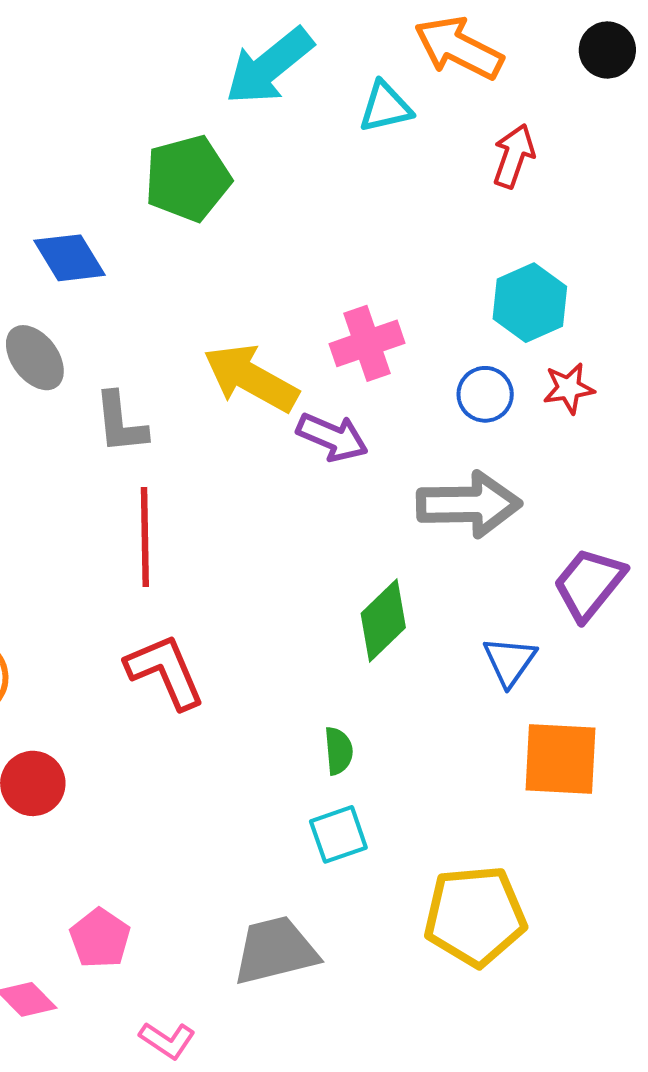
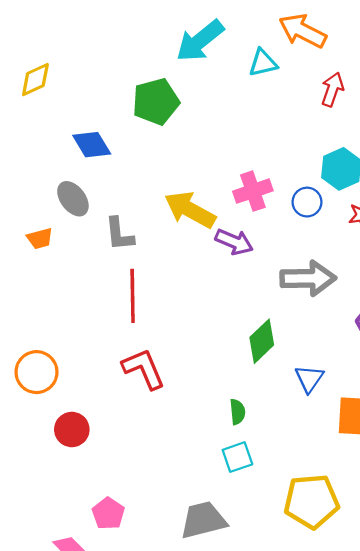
blue circle: (485, 394) -> (307, 202), moved
blue triangle: (510, 661) -> (309, 379), moved

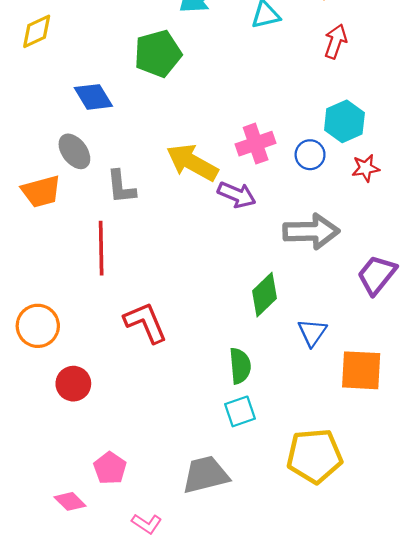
orange trapezoid: (40, 238) -> (41, 191), size x1.5
red line: (133, 296) -> (101, 248), moved
green semicircle: (237, 412) -> (240, 366), size x1.4

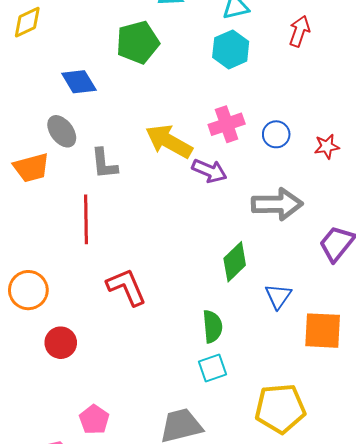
cyan hexagon: (344, 121) -> (231, 49), moved

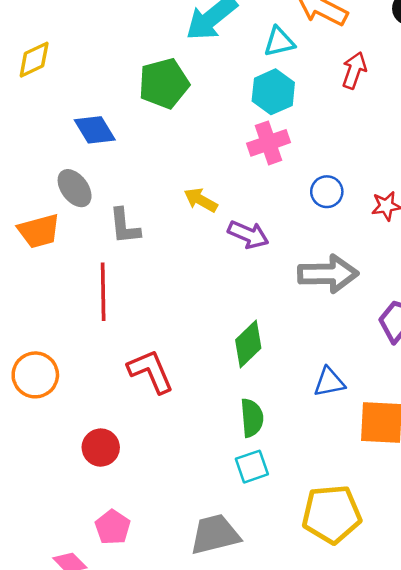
pink cross: (227, 124) -> (268, 143), moved
yellow arrow: (169, 141) -> (201, 200), size x0.6
green diamond: (235, 262) -> (248, 344), moved
blue triangle: (278, 296) -> (329, 382), turned 44
red circle: (61, 343) -> (101, 448), moved

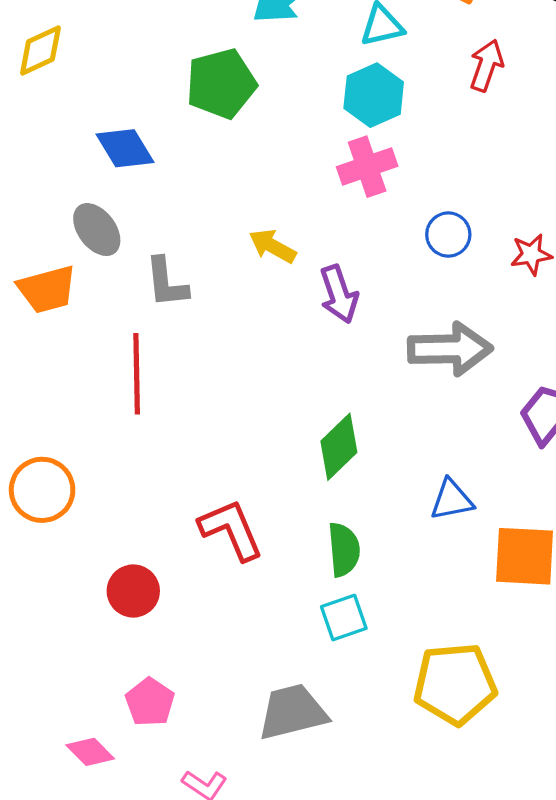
purple arrow: (248, 235) -> (339, 294), turned 48
red L-shape: (151, 371) -> (231, 530), moved

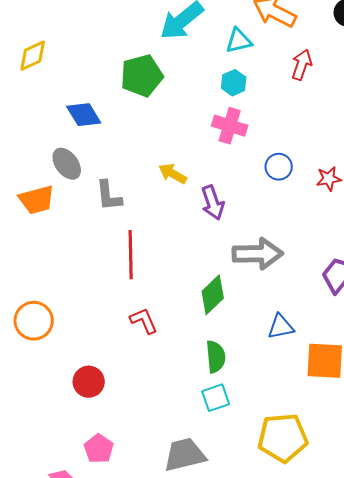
cyan hexagon: (374, 95) -> (234, 83), size x0.7
pink cross: (367, 167) -> (230, 126), turned 36
gray arrow: (450, 349) -> (258, 254), moved
red line: (137, 374) -> (131, 255), moved
red L-shape: (231, 530) -> (144, 321), moved, size x0.7

